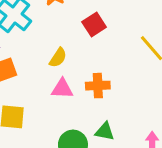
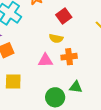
yellow semicircle: (58, 58) -> (56, 38), moved, turned 72

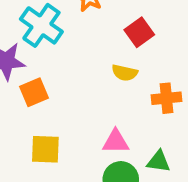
orange cross: (69, 57) -> (167, 98), moved
pink triangle: (45, 60) -> (116, 142), moved

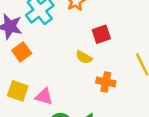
orange square: (34, 92) -> (22, 52), turned -30
pink triangle: (116, 142) -> (44, 96), moved

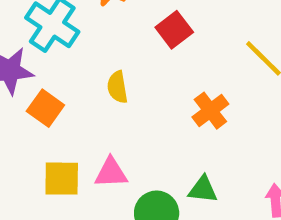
yellow semicircle: (84, 57) -> (117, 87), moved, turned 70
orange cross: (106, 82) -> (210, 111), turned -30

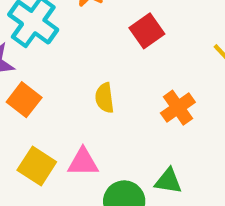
yellow semicircle: (117, 87) -> (105, 98), moved
yellow square: (62, 179) -> (37, 166), turned 30

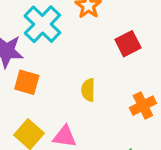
orange square: (24, 100) -> (27, 82), turned -30

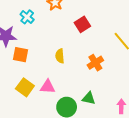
cyan cross: (42, 24) -> (27, 17), size x0.6

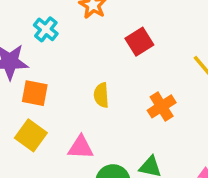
yellow square: (25, 87) -> (31, 135), moved

